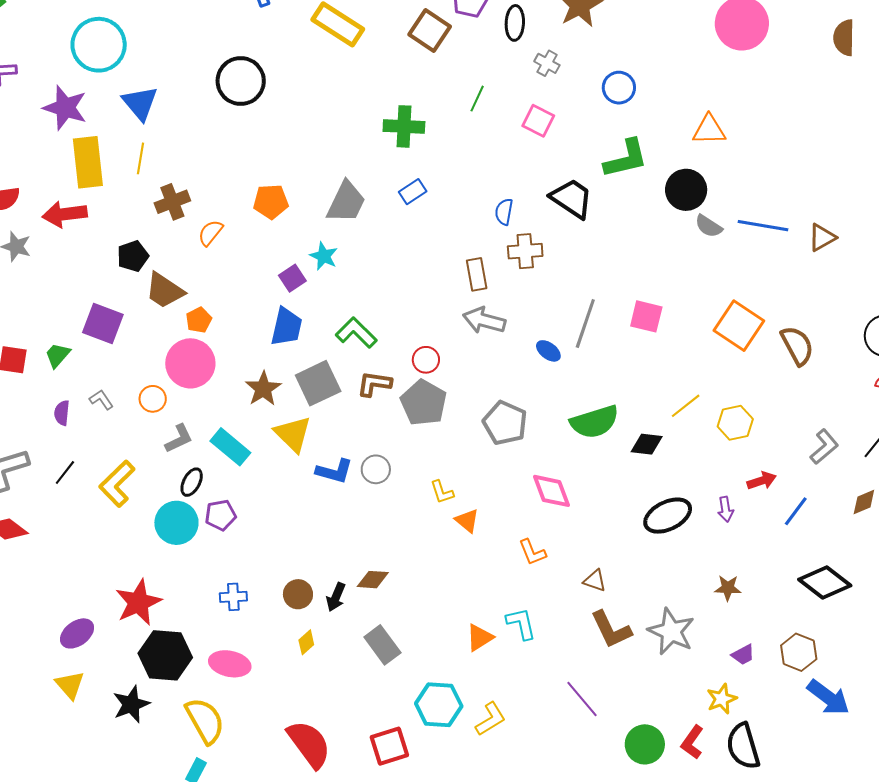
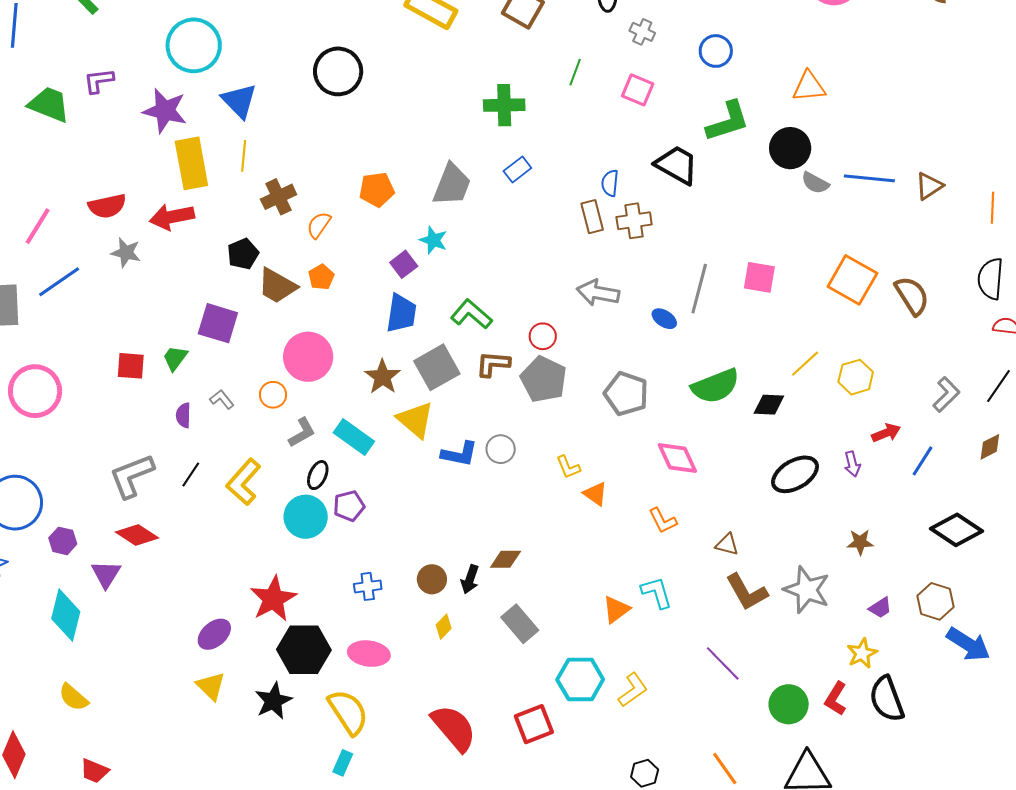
brown rectangle: (477, 274) -> (592, 217), moved
orange pentagon: (199, 320) -> (321, 277), moved

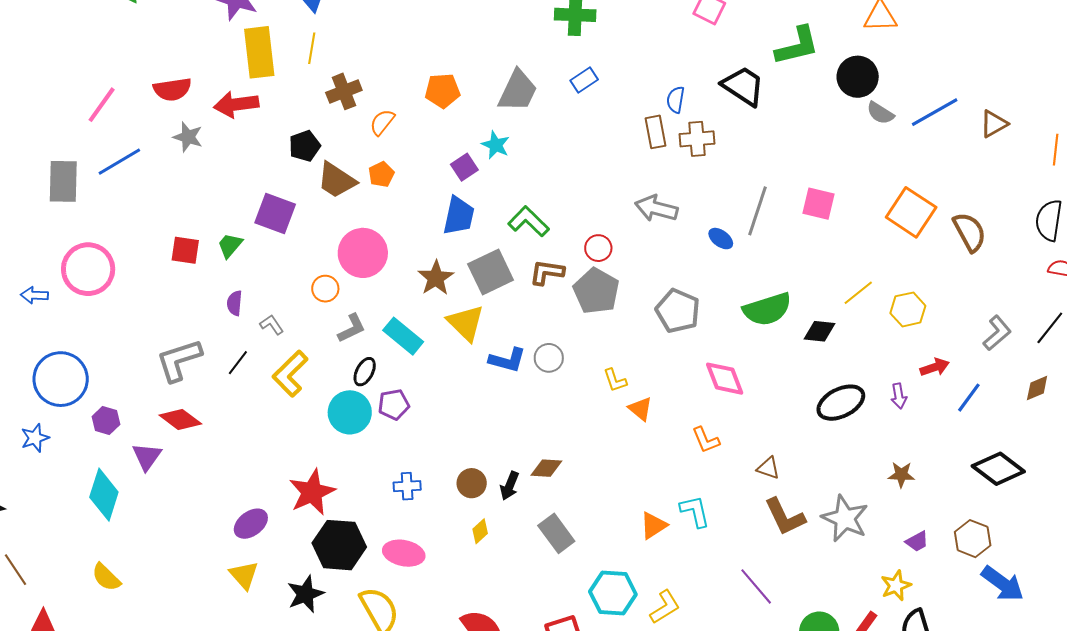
blue line: (869, 178) -> (935, 112), turned -39
gray L-shape: (222, 399) -> (272, 325), moved

